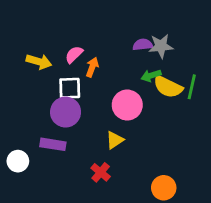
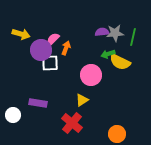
yellow arrow: (39, 62) -> (21, 34), moved
green line: (192, 87) -> (133, 37), moved
purple circle: (66, 112) -> (41, 50), moved
red cross: (101, 172) -> (72, 123), size x1.5

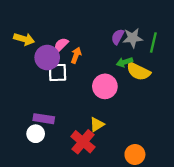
purple semicircle: (102, 32) -> (118, 37), turned -56
yellow triangle: (82, 100) -> (97, 124), moved
white circle: (13, 115) -> (36, 134), moved

